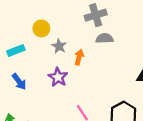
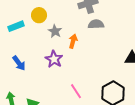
cyan rectangle: (16, 51) -> (16, 26), moved

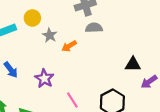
orange arrow: (73, 41) -> (69, 46), turned -136
purple star: (54, 59) -> (44, 78), moved

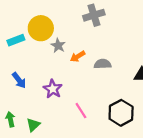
yellow circle: (32, 18) -> (41, 28), size x1.5
gray semicircle: (94, 28) -> (103, 64), moved

